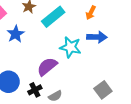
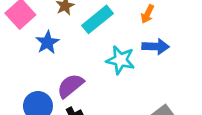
purple semicircle: (47, 67) -> (70, 86), moved

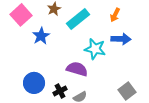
purple semicircle: (70, 86) -> (77, 69), moved, turned 55

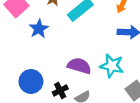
cyan star: (95, 49) -> (112, 66), moved

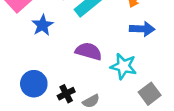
purple semicircle: (79, 66) -> (89, 51), moved

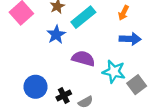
blue star: (43, 25) -> (56, 35), moved
gray square: (150, 94) -> (137, 85), moved

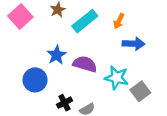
orange arrow: (124, 13) -> (119, 21), moved
blue star: (56, 35) -> (57, 55), moved
blue circle: (36, 87) -> (35, 80), moved

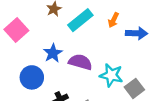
pink square: (20, 17) -> (16, 30), moved
blue arrow: (134, 44) -> (137, 33), moved

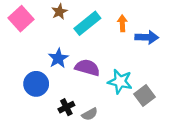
orange arrow: (113, 20) -> (122, 23), turned 152
pink square: (16, 30) -> (21, 19), moved

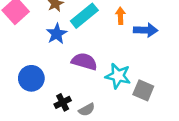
blue star: (58, 58) -> (57, 34), moved
gray square: (144, 96) -> (143, 90), turned -30

